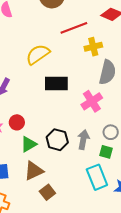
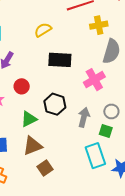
yellow semicircle: (38, 54) -> (43, 30), size x0.7
red circle: (17, 122) -> (22, 86), moved
black hexagon: (57, 140) -> (55, 104), moved

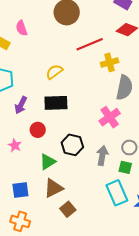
black rectangle: (60, 60) -> (56, 103), moved

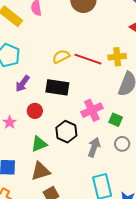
red line: (90, 44) -> (88, 59), moved, turned 32
pink cross: (110, 117) -> (92, 110), moved
green square: (125, 167) -> (116, 120), moved

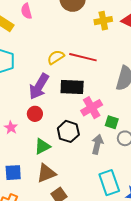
yellow cross: (117, 57) -> (103, 21), moved
purple arrow: (22, 84) -> (39, 86), moved, size x1.5
black rectangle: (57, 87) -> (72, 87), moved
green square: (116, 120) -> (112, 122), moved

